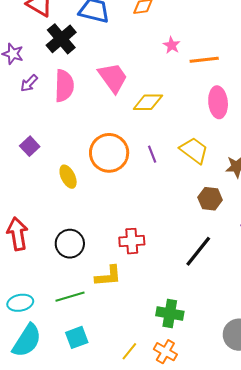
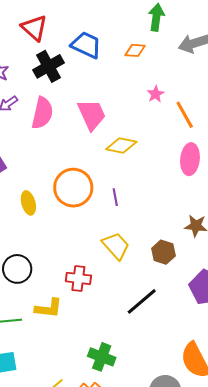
orange line: (204, 60) -> (185, 115), turned 56
yellow trapezoid: (194, 150) -> (116, 246), moved

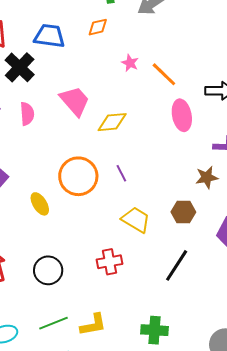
pink semicircle: (42, 113) -> (27, 114), size x0.7
yellow L-shape: (49, 308) -> (93, 325), moved

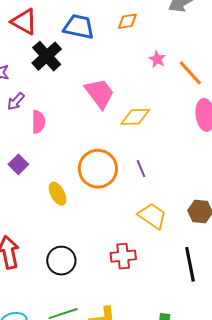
pink semicircle: (27, 114) -> (38, 122), moved
black line: (177, 265) -> (190, 264), turned -48

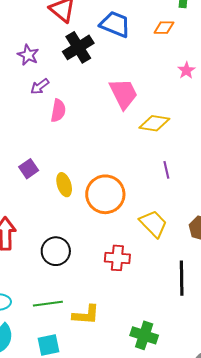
purple square: (18, 164) -> (29, 169), moved
orange circle: (98, 169) -> (105, 194), moved
purple line: (141, 169) -> (166, 170), moved

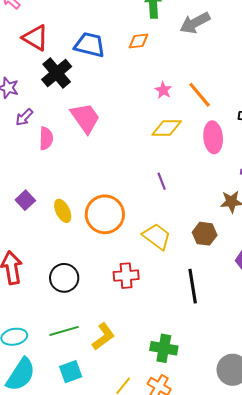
pink star: (186, 70) -> (163, 90), moved
pink trapezoid: (123, 94) -> (85, 118), moved
yellow diamond: (154, 123) -> (167, 128), moved
yellow L-shape: (86, 315) -> (103, 336), turned -32

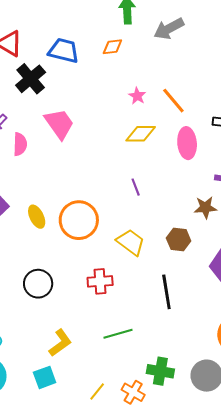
green line: (64, 331) -> (118, 334), moved
yellow L-shape: (103, 336) -> (60, 343), moved
green cross: (164, 348) -> (160, 371), moved

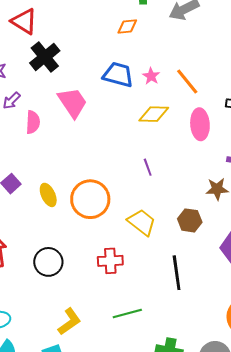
blue trapezoid: (64, 51) -> (118, 75), moved

